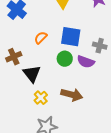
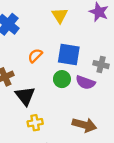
brown arrow: (72, 95) -> (84, 125), moved
yellow cross: (41, 98) -> (35, 123), turned 32

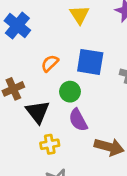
green circle: (62, 79) -> (70, 92), moved
purple semicircle: (85, 82) -> (78, 120), moved, turned 42

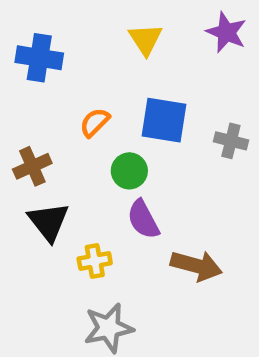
blue cross: (17, 26) -> (39, 58), turned -30
black triangle: (38, 112) -> (49, 222), moved

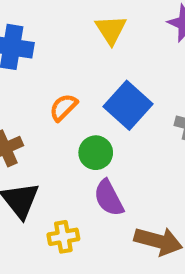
blue square: (164, 120) -> (128, 105), turned 33

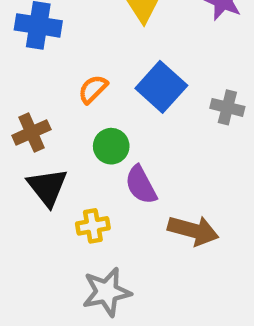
green circle: (96, 153) -> (111, 146), moved

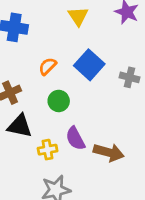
purple semicircle: (141, 185) -> (75, 138), moved
black triangle: (47, 187) -> (20, 126), turned -40

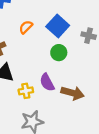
green circle: (59, 101) -> (59, 53), moved

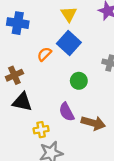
blue square: (58, 26) -> (69, 43), moved
yellow cross: (26, 91) -> (41, 130), moved

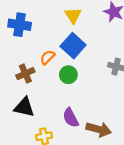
brown cross: (14, 75) -> (25, 74), moved
green circle: (79, 81) -> (68, 75), moved

